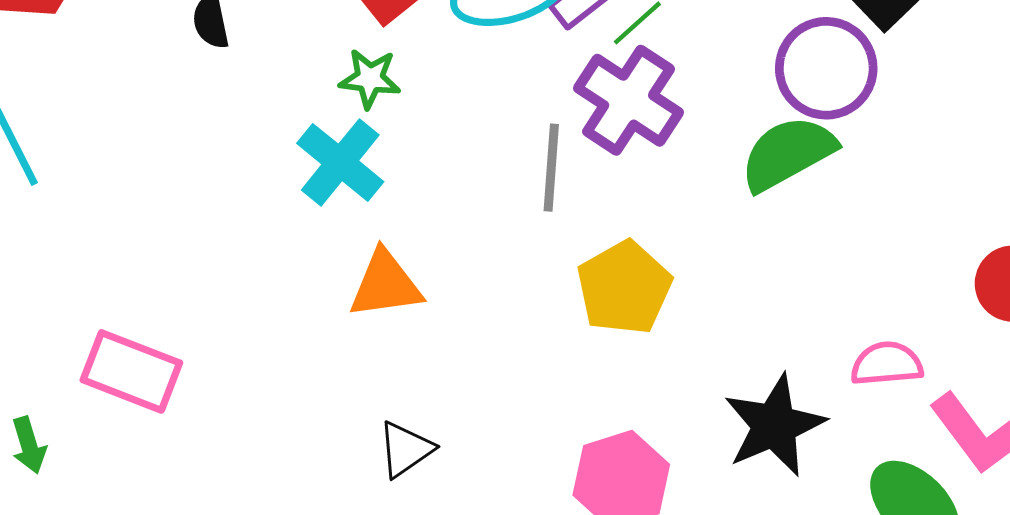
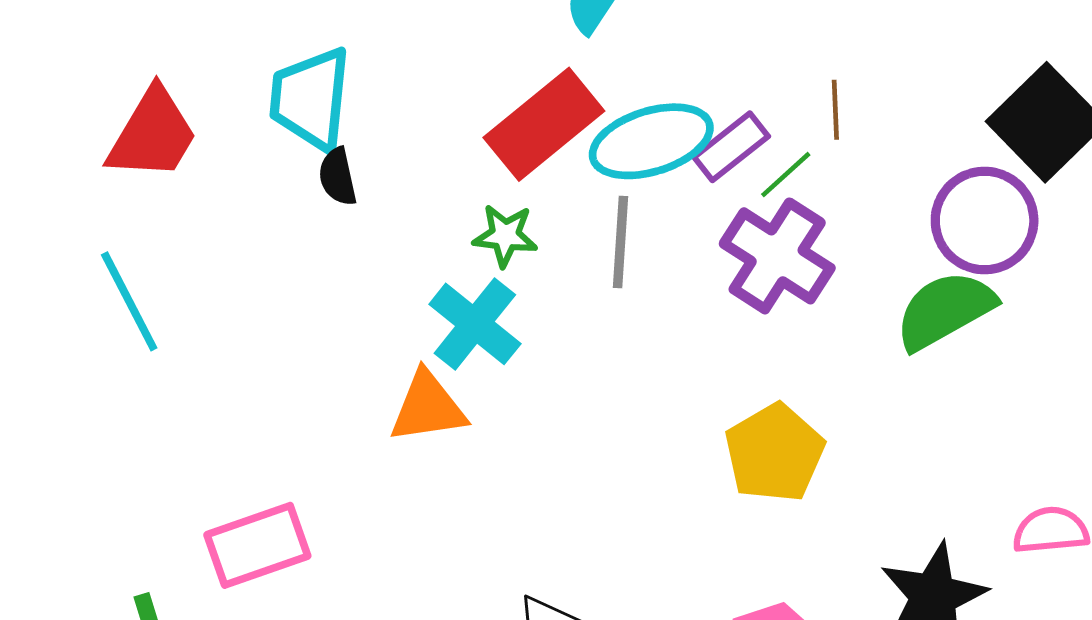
gray line: (551, 168) -> (621, 242), moved
orange triangle: (385, 284) -> (428, 407), moved
pink rectangle: (131, 371) -> (257, 545), turned -40

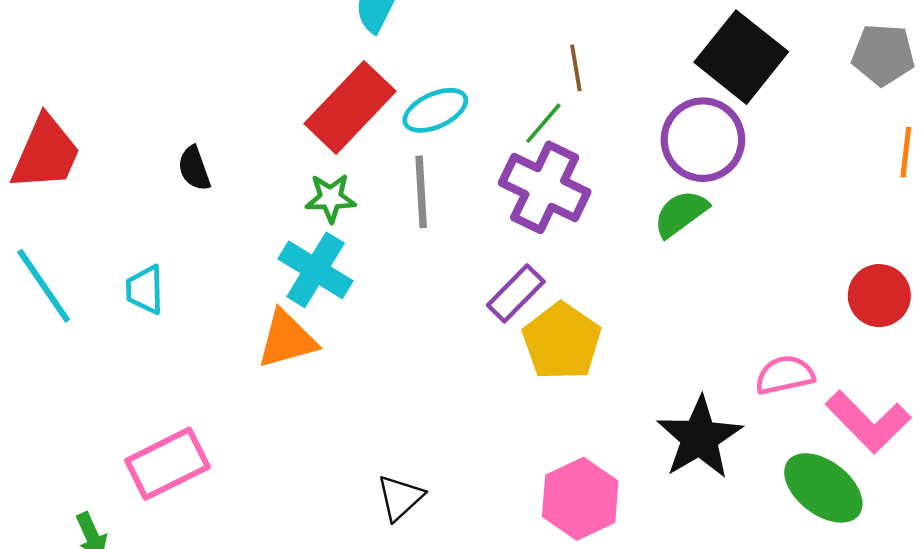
cyan trapezoid: (311, 99) -> (145, 290), moved, size x0.6
cyan ellipse: (651, 141) -> (435, 110), size x0.7
purple rectangle: (731, 147) -> (516, 293), moved
green semicircle: (945, 310) -> (681, 213), size x0.7

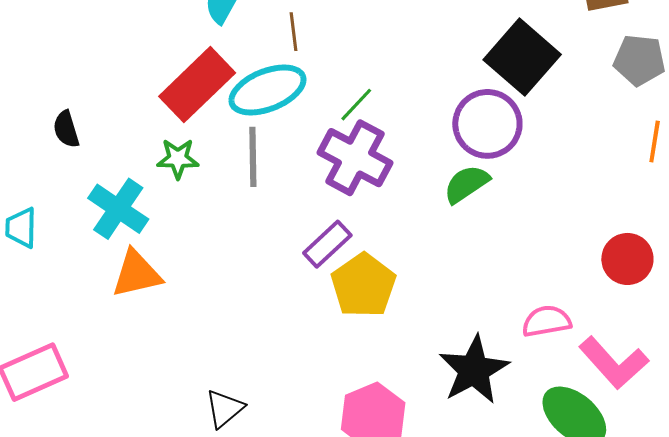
brown line: (576, 68) -> (294, 32), moved
cyan ellipse: (435, 110) -> (267, 90), size x1.4
cyan cross: (316, 270) -> (118, 209), moved

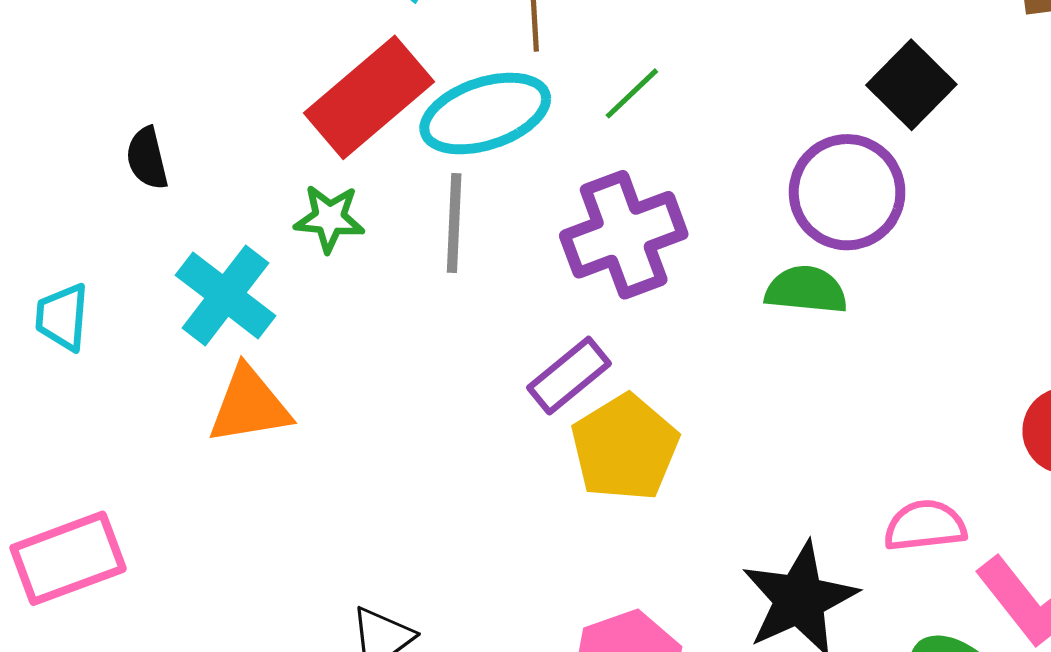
black square: (522, 57) -> (911, 85), size x0.7
green line: (356, 105) -> (632, 93), moved
purple cross: (355, 158) -> (624, 235), turned 38
green semicircle: (466, 184) -> (806, 290), turned 36

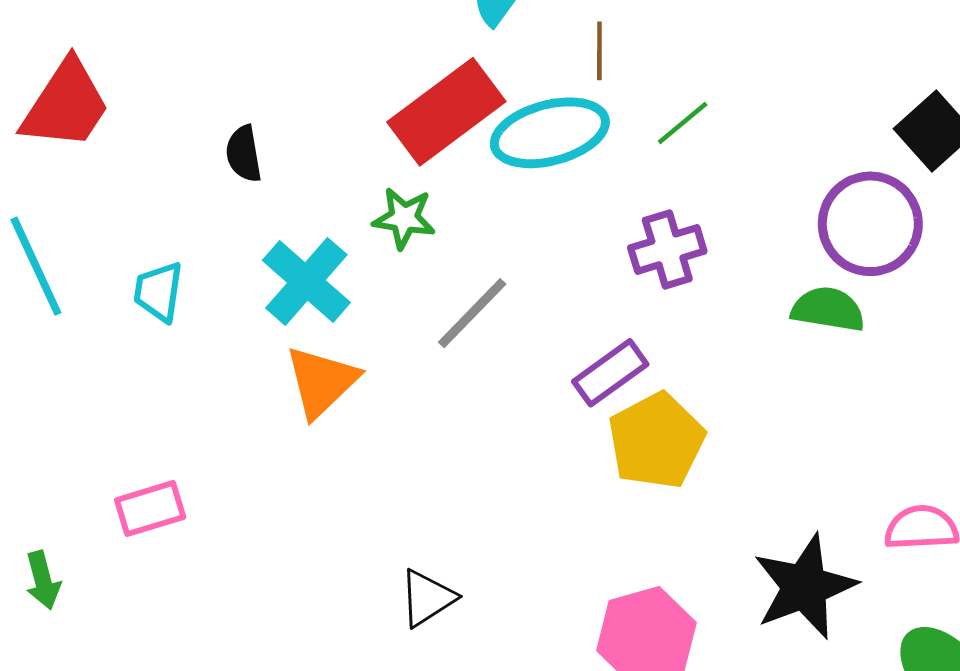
gray line: (454, 223) -> (472, 313), moved, turned 38
purple cross: (624, 235) -> (667, 249), size x0.7
orange triangle: (249, 405) -> (322, 382), turned -38
pink rectangle: (68, 558) -> (150, 509), size x0.7

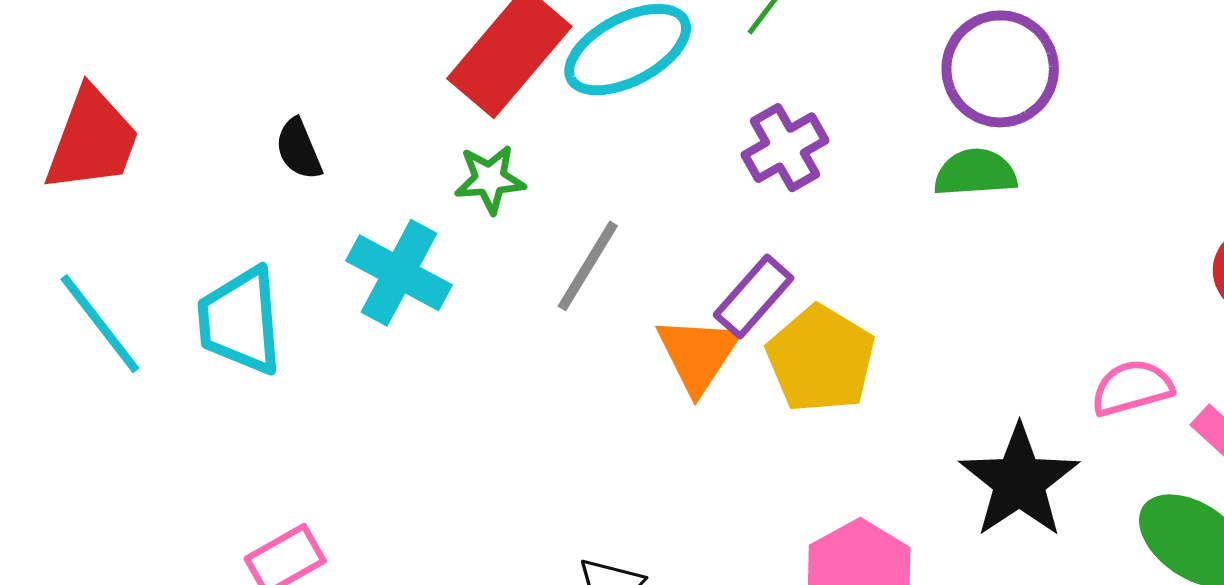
cyan trapezoid: (159, 292) -> (240, 321), size x1.6
orange triangle: (322, 382) -> (698, 354), moved

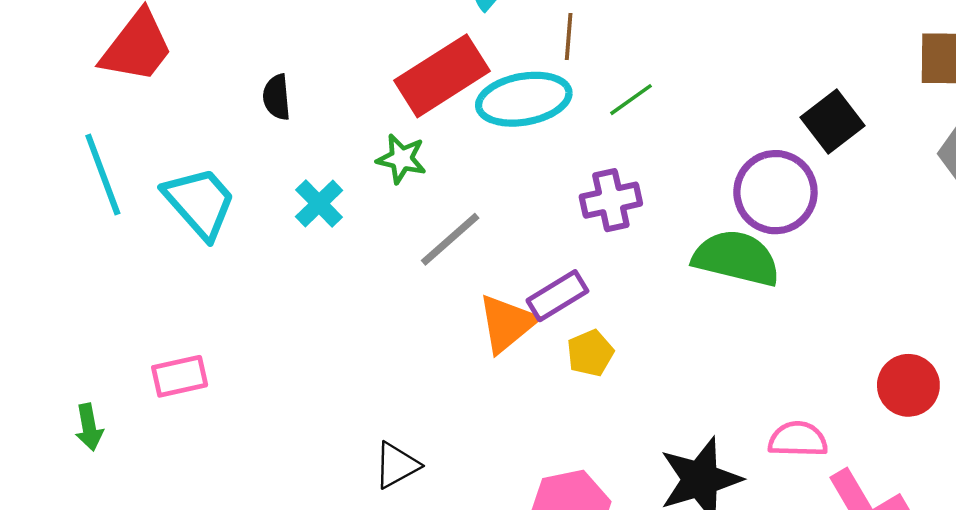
green semicircle: (975, 173) -> (736, 258), size x1.5
cyan cross: (399, 273) -> (319, 204), size x0.7
cyan trapezoid: (240, 321) -> (200, 203), turned 126
yellow pentagon: (821, 359) -> (590, 353), size x0.6

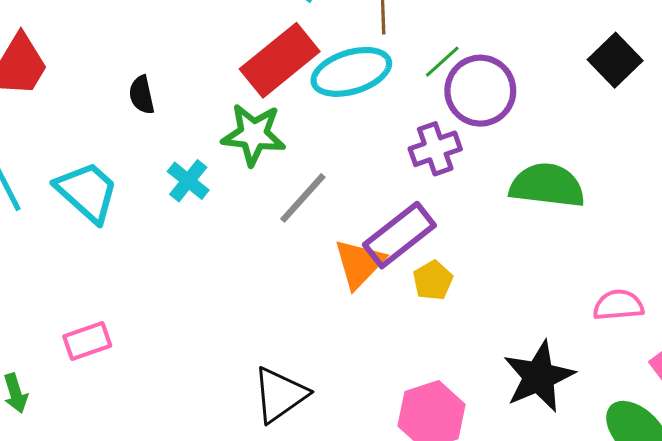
green star: (401, 159) -> (254, 135), size x1.5
purple circle: (775, 192) -> (480, 91), moved
purple rectangle: (557, 296) -> (399, 235), size x1.4
pink semicircle: (798, 439) -> (618, 305), moved
black triangle: (397, 465) -> (280, 395), size x1.4

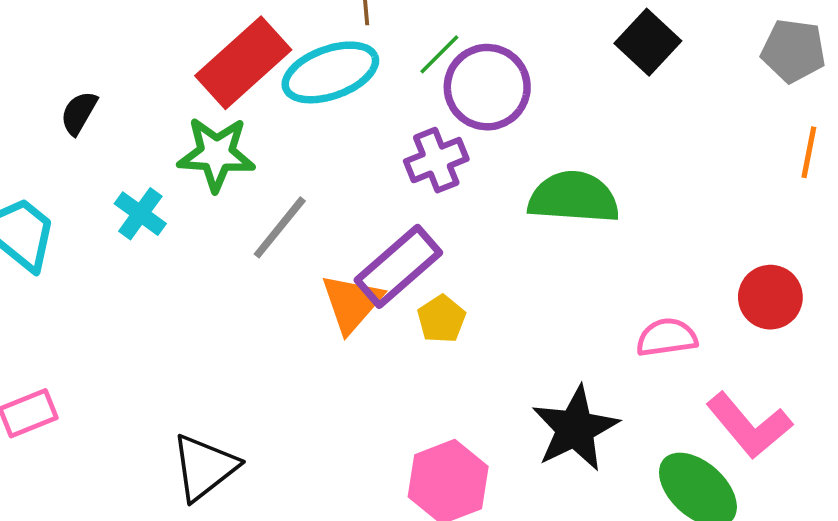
black semicircle: (142, 95) -> (79, 113), turned 45
black triangle: (280, 395) -> (204, 467), moved

